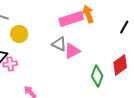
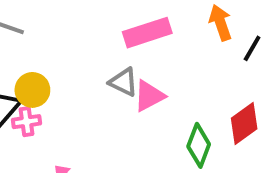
orange arrow: (88, 14) -> (220, 23), moved
yellow circle: (19, 34) -> (32, 90), moved

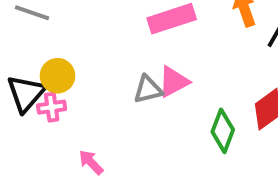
gray triangle: (123, 82) -> (148, 89), moved, turned -40

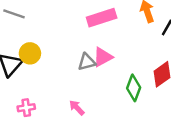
pink cross: (52, 107) -> (26, 108), moved
pink arrow: (91, 162) -> (77, 108), moved

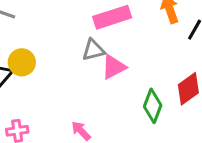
gray triangle: (87, 62) -> (93, 50), moved

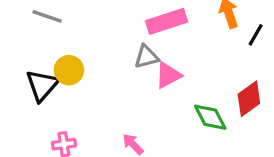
green diamond: (153, 106) -> (210, 117), turned -48

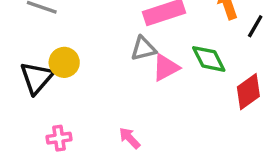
green diamond: (210, 117) -> (209, 59), moved

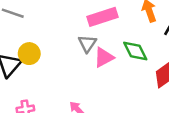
gray triangle: (143, 49) -> (87, 43), turned -42

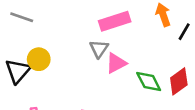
green diamond: (135, 51) -> (149, 81), moved

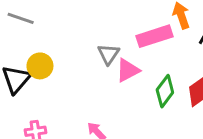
pink rectangle: (115, 21) -> (154, 36), moved
green diamond: (149, 81) -> (165, 91), turned 64

